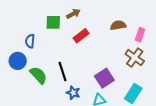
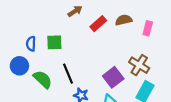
green square: (53, 22) -> (54, 42), moved
red rectangle: (81, 36) -> (98, 24), moved
brown cross: (135, 58) -> (139, 65), moved

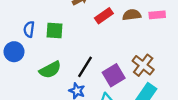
pink rectangle: (148, 28) -> (157, 15), moved, turned 64
black line: (68, 74) -> (85, 67), moved, turned 48
green semicircle: (43, 79) -> (50, 70), moved, turned 102

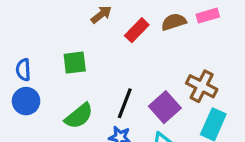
blue semicircle: (29, 29) -> (23, 70), moved

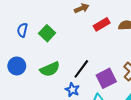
green square: (75, 63) -> (47, 33), moved, turned 35
blue circle: (26, 101) -> (17, 66), moved

